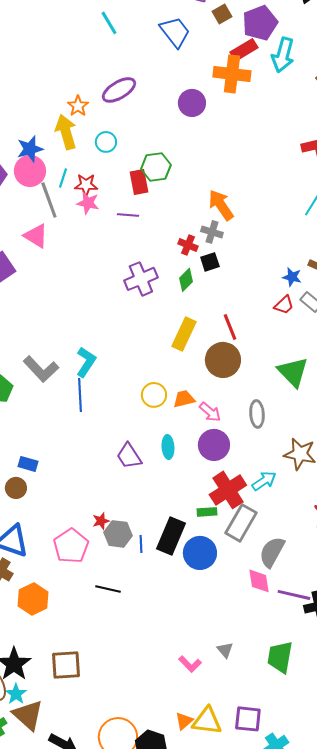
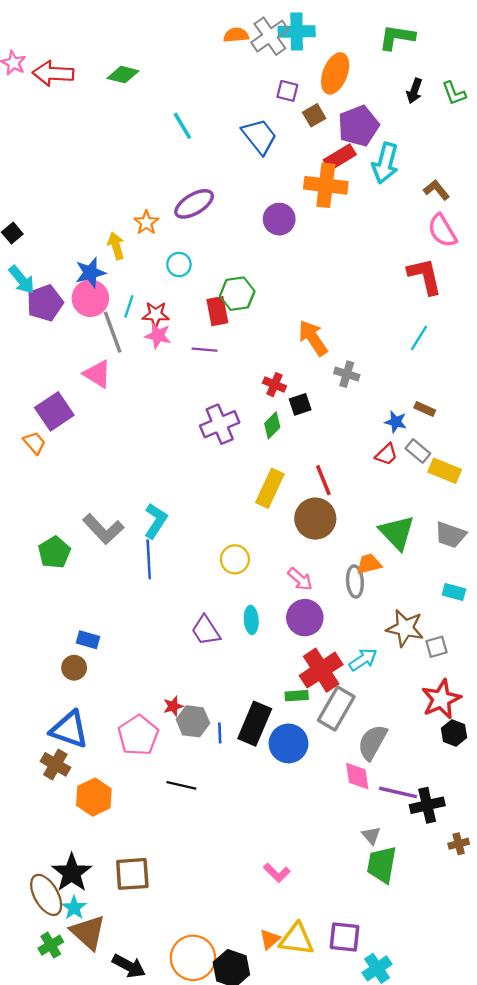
yellow arrow: (66, 132) -> (116, 246), moved, size x0.7
gray cross: (212, 232) -> (347, 374), moved
orange trapezoid: (184, 399) -> (369, 564), moved
gray triangle: (225, 650) -> (371, 836), moved

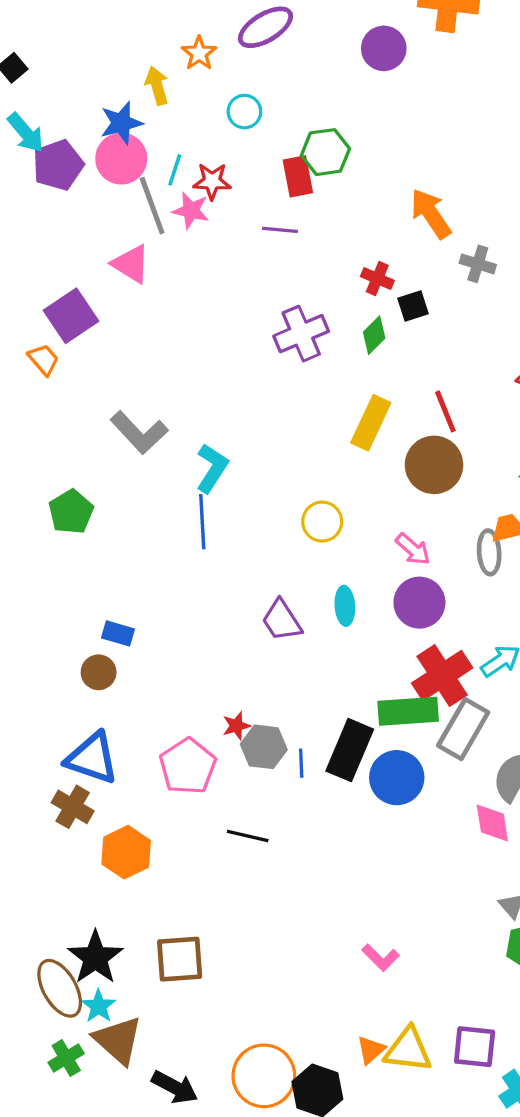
pink star: (158, 336) -> (191, 210), moved
gray L-shape: (103, 529) -> (139, 432), moved
green rectangle: (297, 696) -> (408, 711), size x1.8

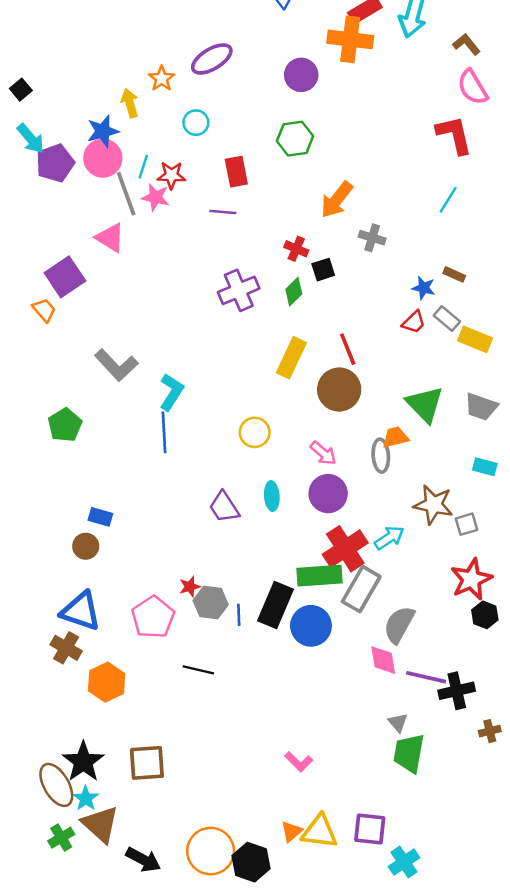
green hexagon: (325, 152) -> (295, 139), moved
orange arrow: (431, 214) -> (337, 200), turned -108

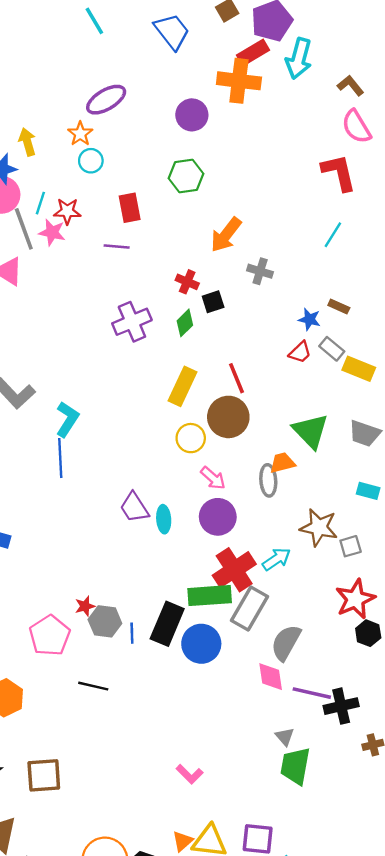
orange star: (162, 79) -> (80, 134), moved
yellow circle: (255, 432) -> (191, 438), moved
purple trapezoid: (224, 507) -> (134, 507), moved

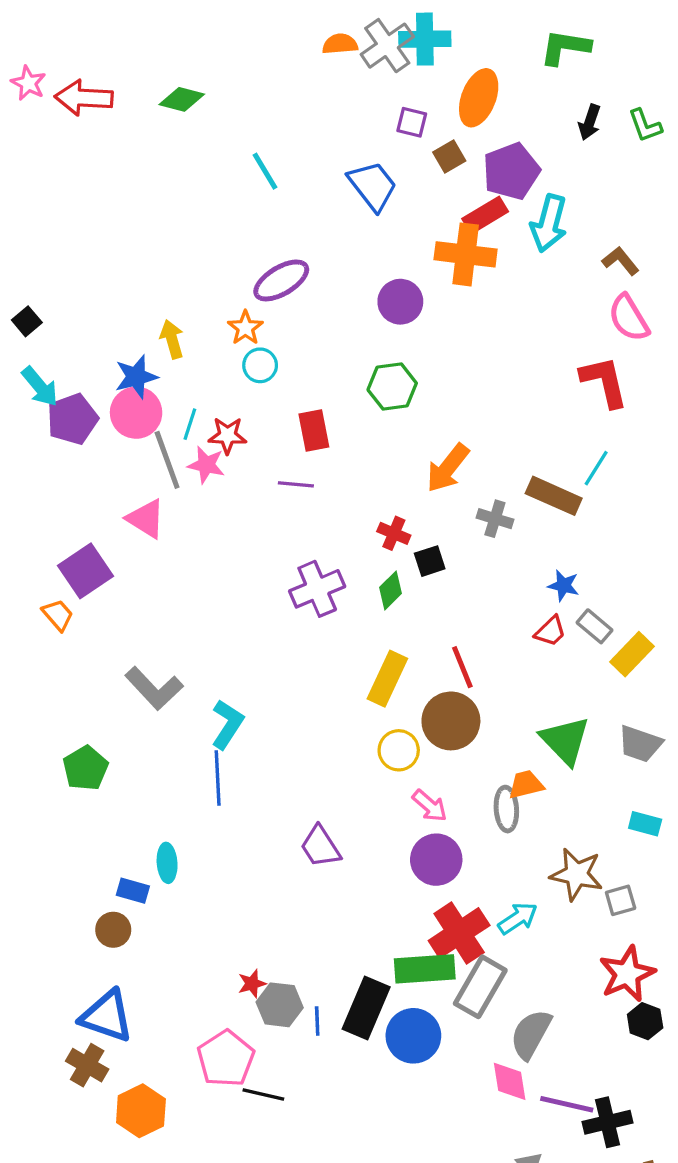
brown rectangle: (339, 306) -> (554, 496), moved, size x1.8
yellow rectangle: (359, 369) -> (632, 654), turned -68
cyan ellipse: (164, 519) -> (167, 863), moved
pink pentagon: (50, 636) -> (226, 1059), moved

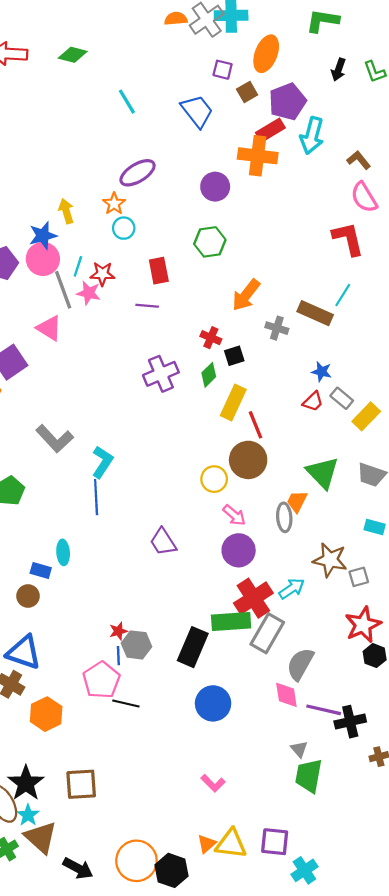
yellow rectangle: (387, 679) -> (233, 402), moved
orange trapezoid: (526, 785) -> (297, 501), turned -50
blue line: (317, 1021) -> (118, 656), moved
blue circle: (413, 1036) -> (213, 703), moved

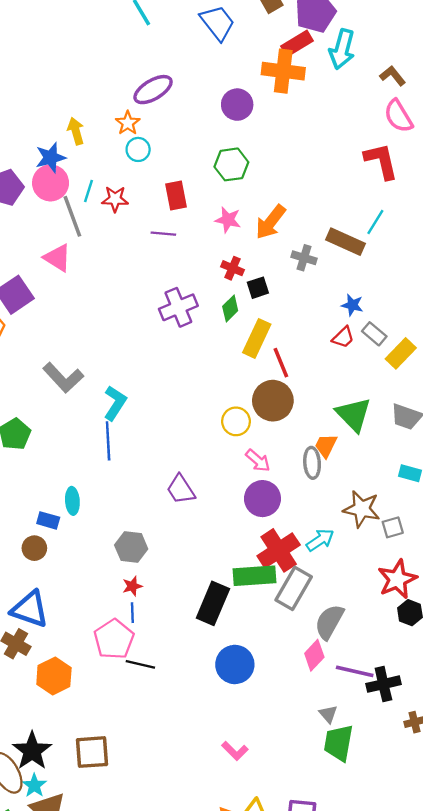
pink star: (89, 293) -> (228, 220), moved
gray hexagon: (136, 645) -> (131, 547), moved
pink diamond: (286, 695) -> (314, 655), turned 52

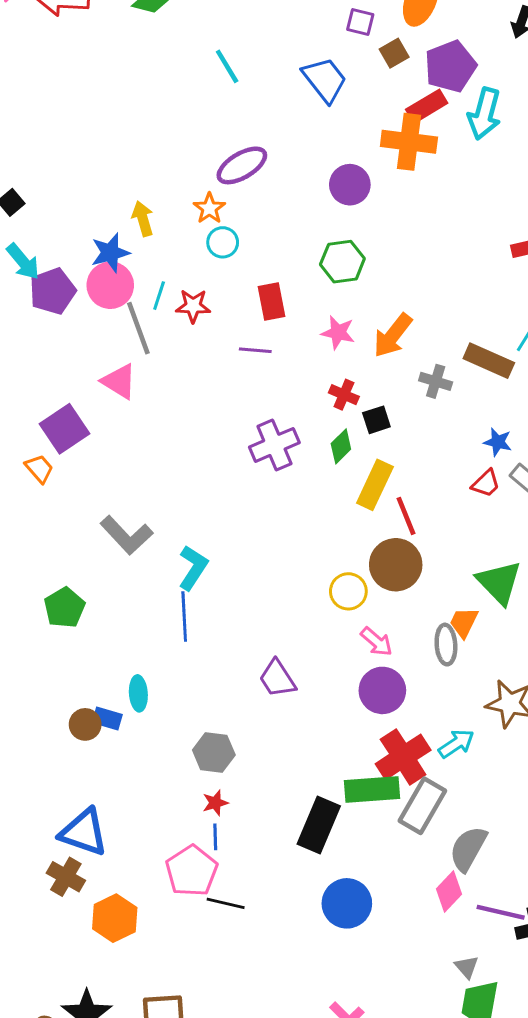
brown circle: (34, 548) -> (85, 724), moved

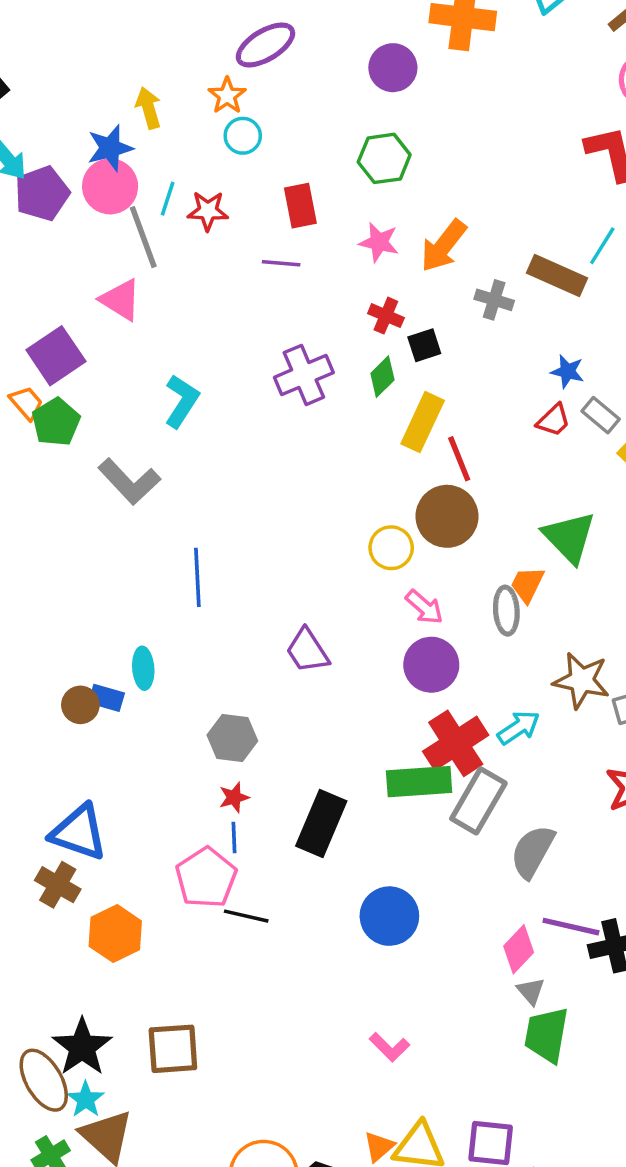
cyan L-shape: (193, 568) -> (182, 401), moved
green pentagon: (64, 608) -> (56, 422), moved
black rectangle: (319, 825) -> (321, 824), moved
pink diamond: (449, 892) -> (519, 949), moved

